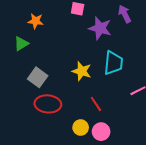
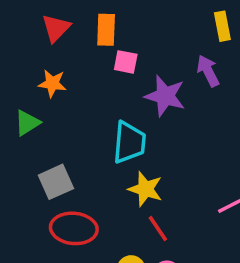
cyan trapezoid: (113, 63) -> (129, 142), moved
yellow star: (82, 71) -> (145, 189), moved
gray square: (38, 77) -> (56, 182), turned 30

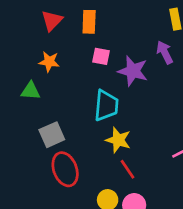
pink square: (126, 62) -> (101, 56), moved
green triangle: (27, 123) -> (31, 91), turned 36
red ellipse: (74, 228) -> (65, 169), turned 64

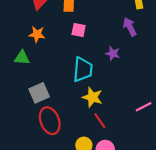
purple star: (133, 71) -> (113, 53), moved, size x0.6

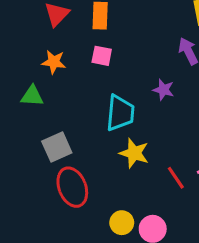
pink square: (79, 30) -> (102, 56), moved
red line: (100, 121) -> (176, 178), moved

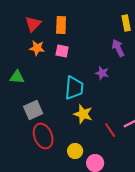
orange star: (54, 62) -> (37, 48), moved
yellow circle: (122, 223) -> (75, 151), moved

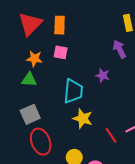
red triangle: (33, 24) -> (30, 24), size x1.4
orange star: (37, 48) -> (34, 59), moved
green triangle: (17, 77) -> (29, 80), moved

